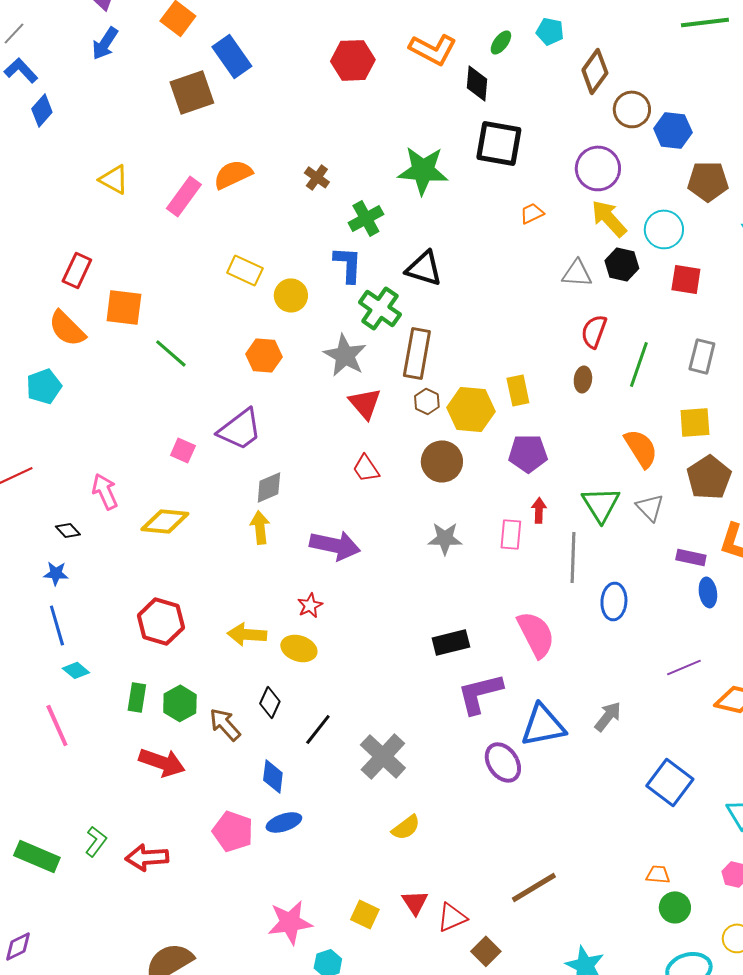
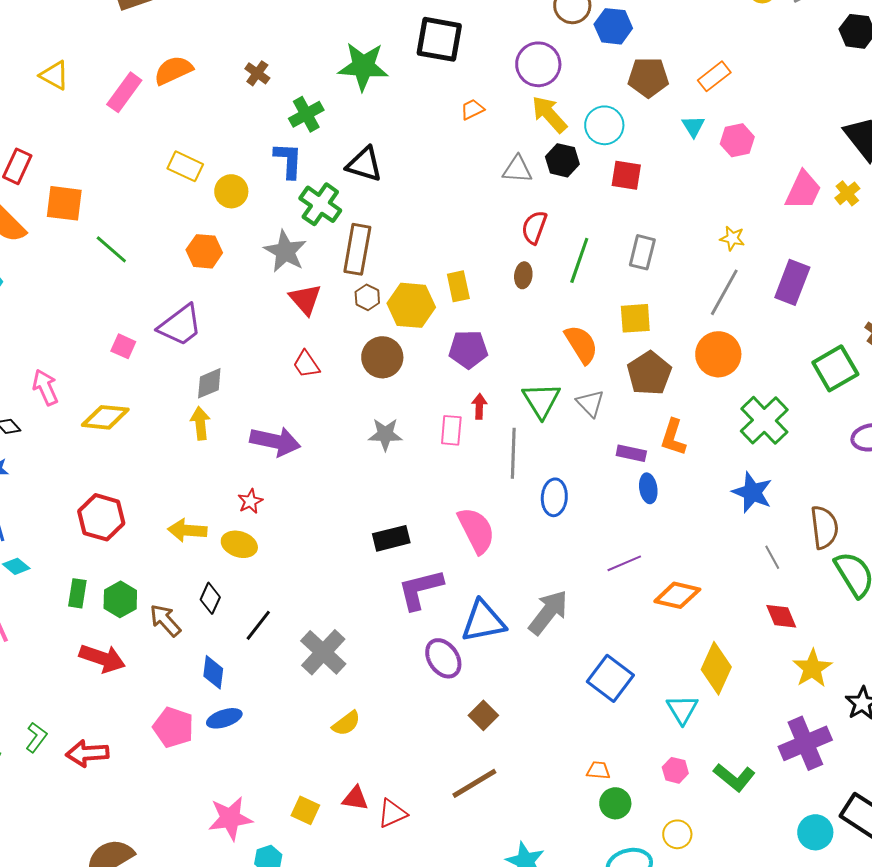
gray arrow: (608, 716) -> (548, 612), size x1.5
red triangle: (415, 902) -> (355, 798), turned -48
brown square: (486, 951) -> (483, 715), moved

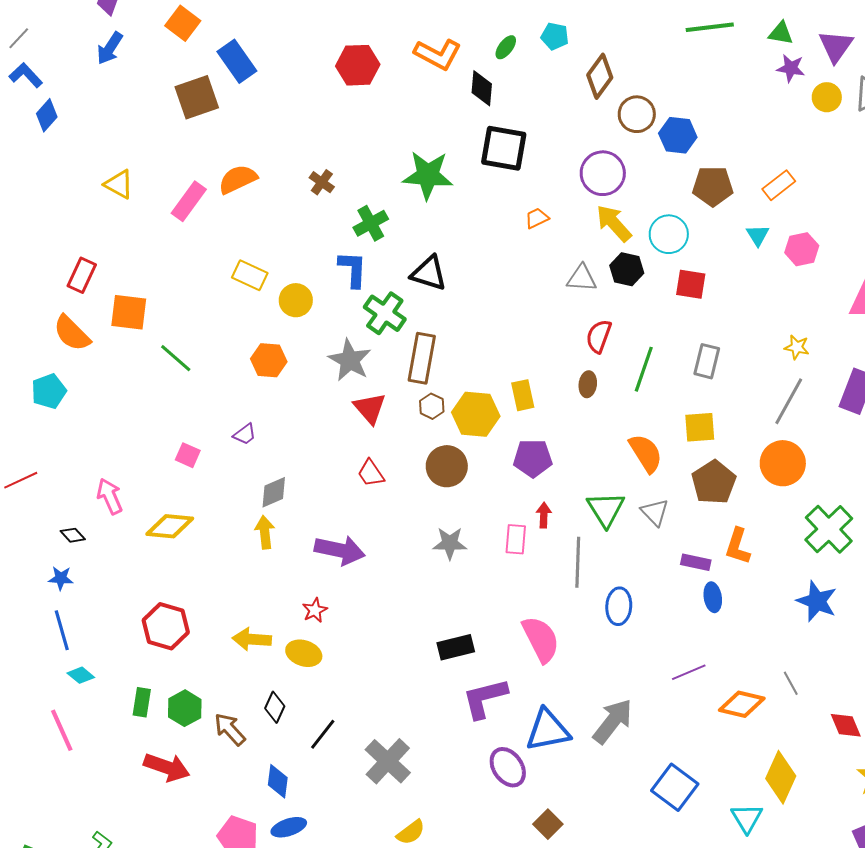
purple trapezoid: (180, 325) -> (245, 434), size x0.5
gray line: (772, 557) -> (791, 683), moved

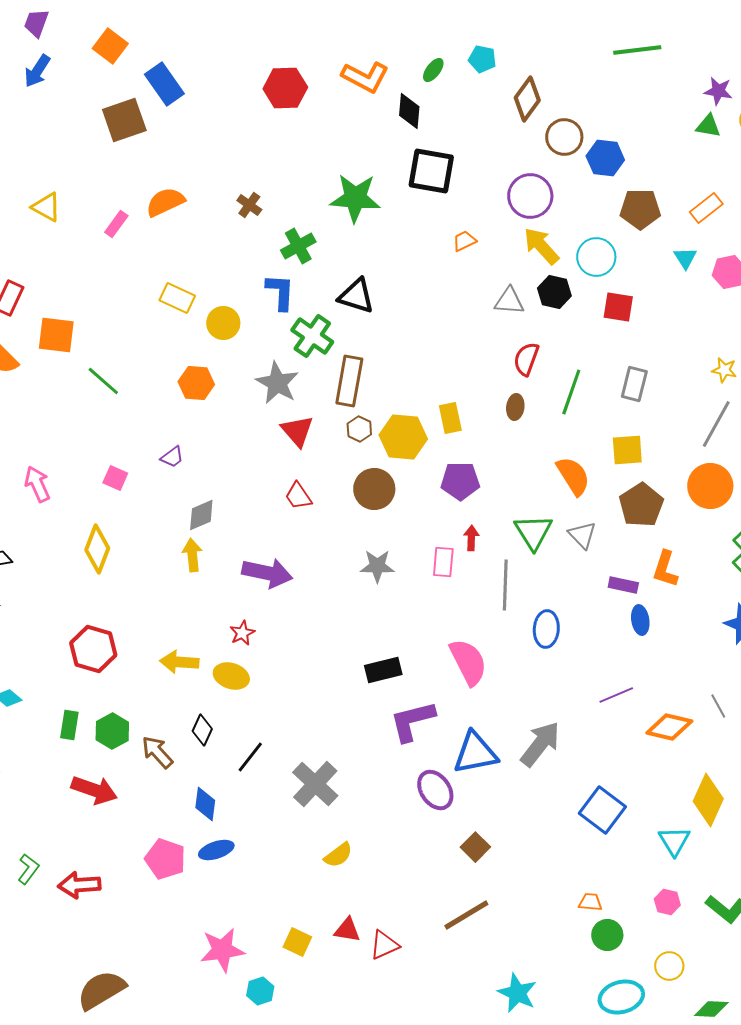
green triangle: (781, 33) -> (708, 126), moved
pink rectangle: (189, 201) -> (116, 224), size x0.7
pink arrow: (110, 496) -> (37, 484), moved
yellow diamond: (170, 526) -> (97, 549), turned -75

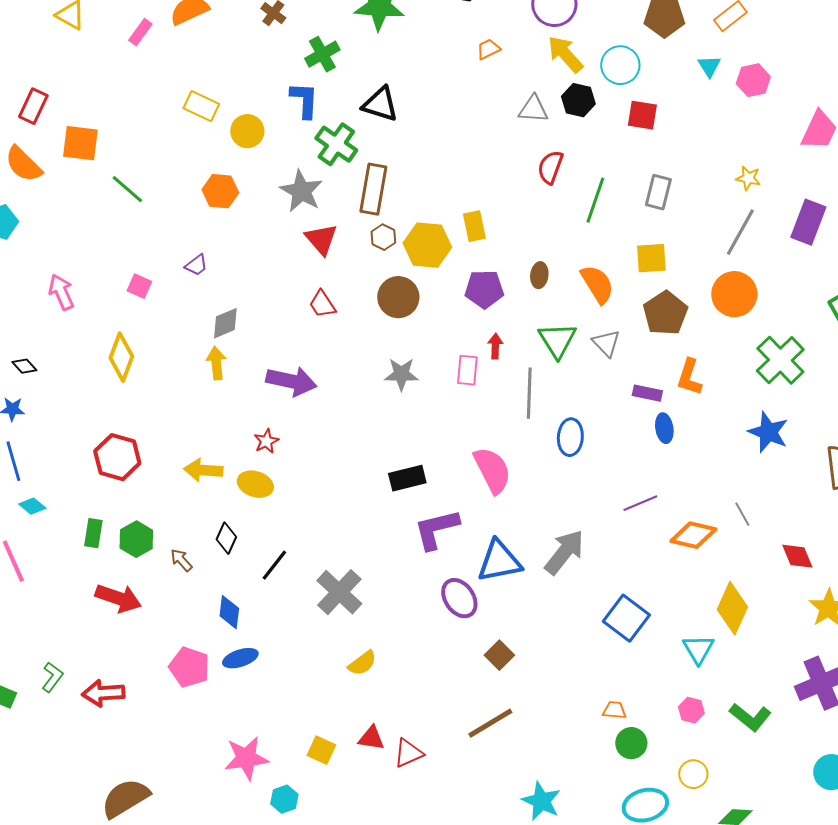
brown ellipse: (515, 407) -> (539, 275), moved
brown arrow: (157, 752) -> (181, 560), size x0.7

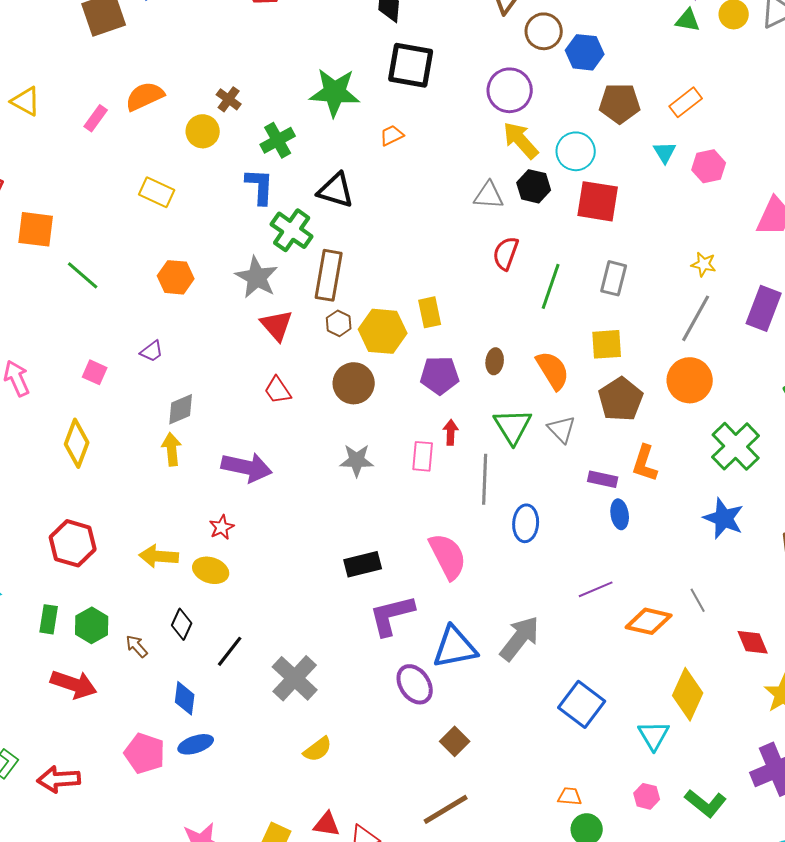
orange trapezoid: (488, 49) -> (392, 135), moved
red square: (642, 115) -> (598, 201), size x1.4
yellow circle: (247, 131) -> (203, 131), moved

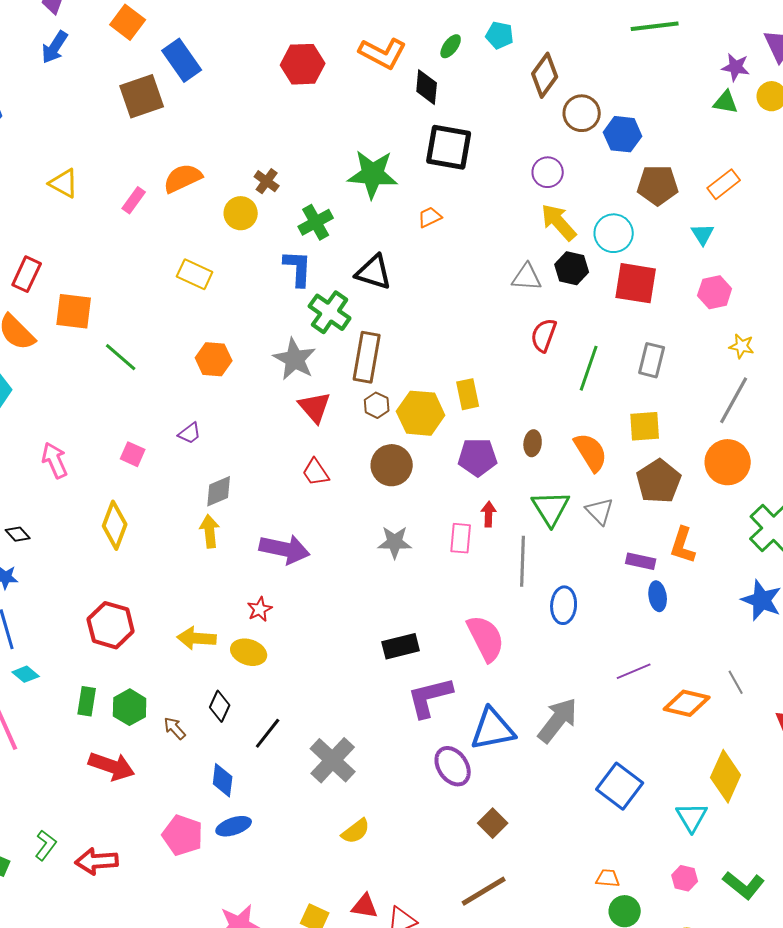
purple circle: (510, 90) -> (548, 172), size x0.7
pink hexagon: (709, 166) -> (715, 292), moved

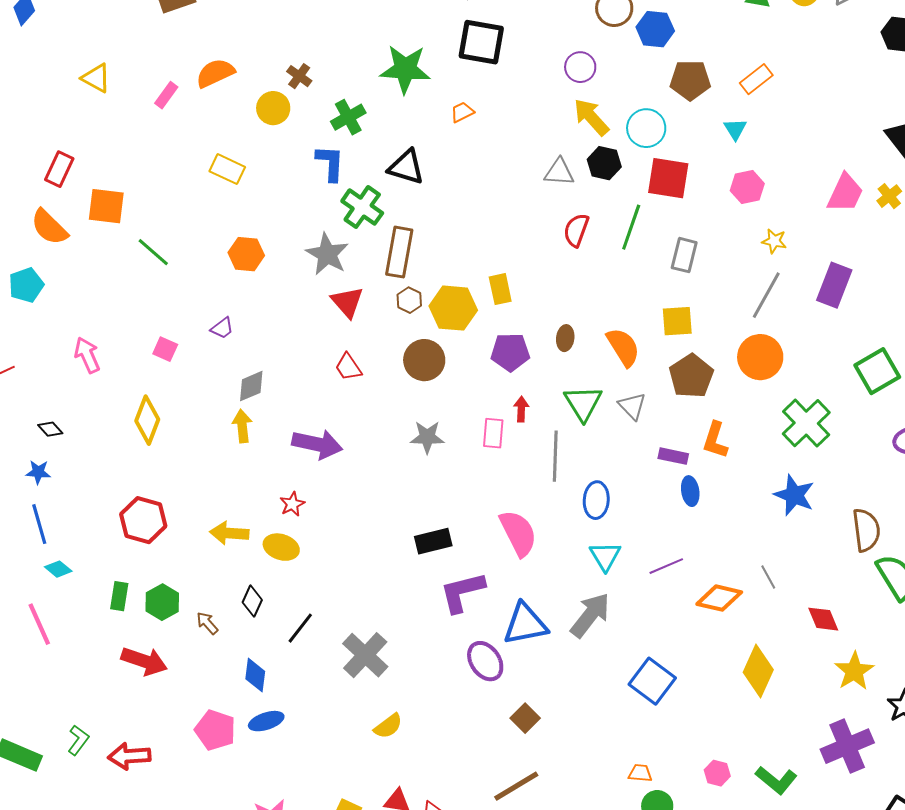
green line: (589, 368) -> (631, 227), moved
cyan triangle: (692, 817) -> (605, 556), moved

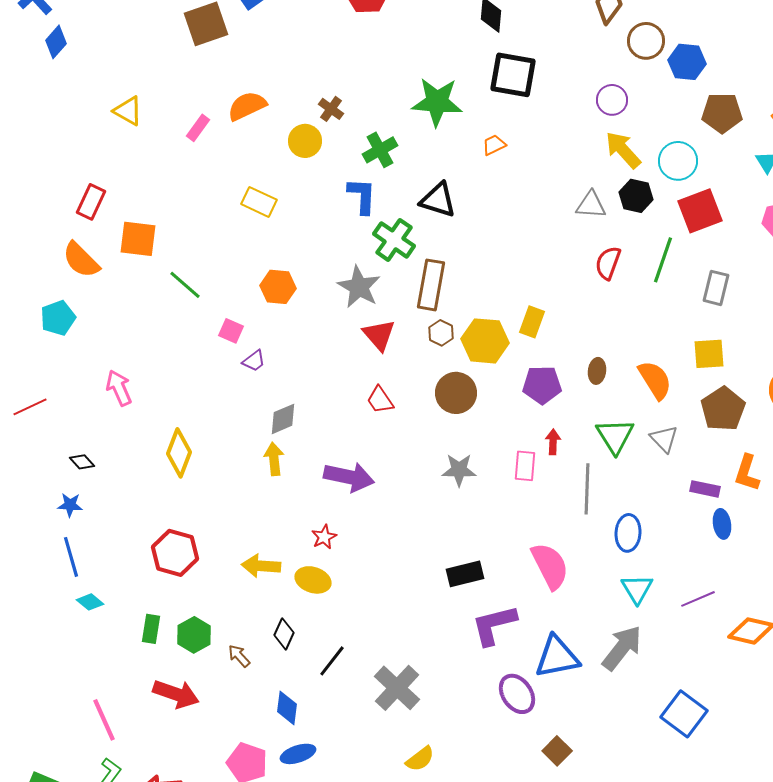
red square: (668, 178) -> (700, 211), turned -30
yellow rectangle: (500, 289) -> (532, 322), turned 32
pink square: (165, 349) -> (231, 331), moved
pink line: (39, 624) -> (104, 720), moved

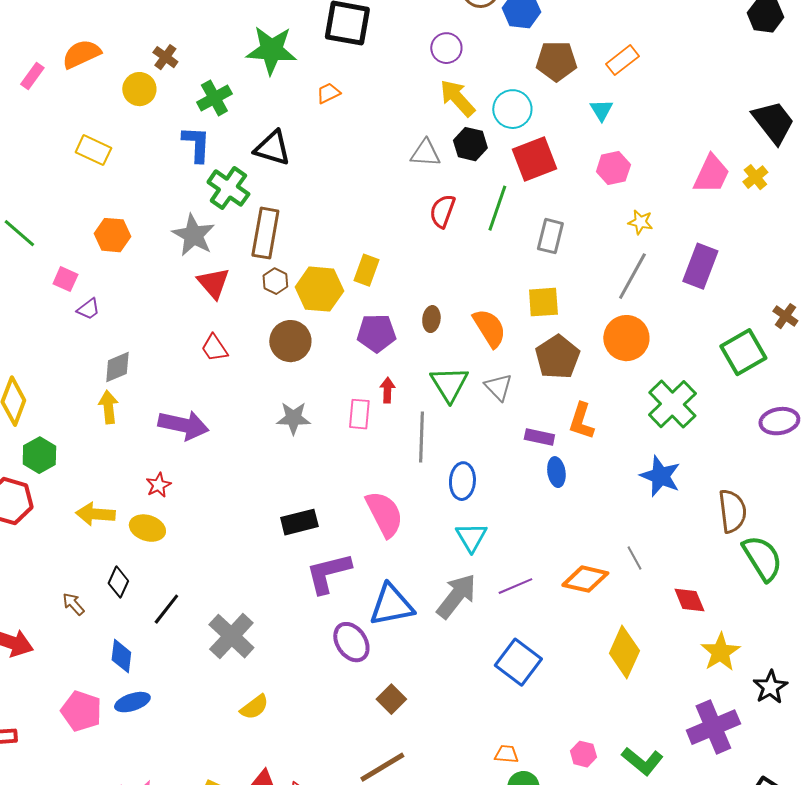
purple line: (698, 599) -> (515, 586), moved
green hexagon: (194, 635) -> (39, 455), moved

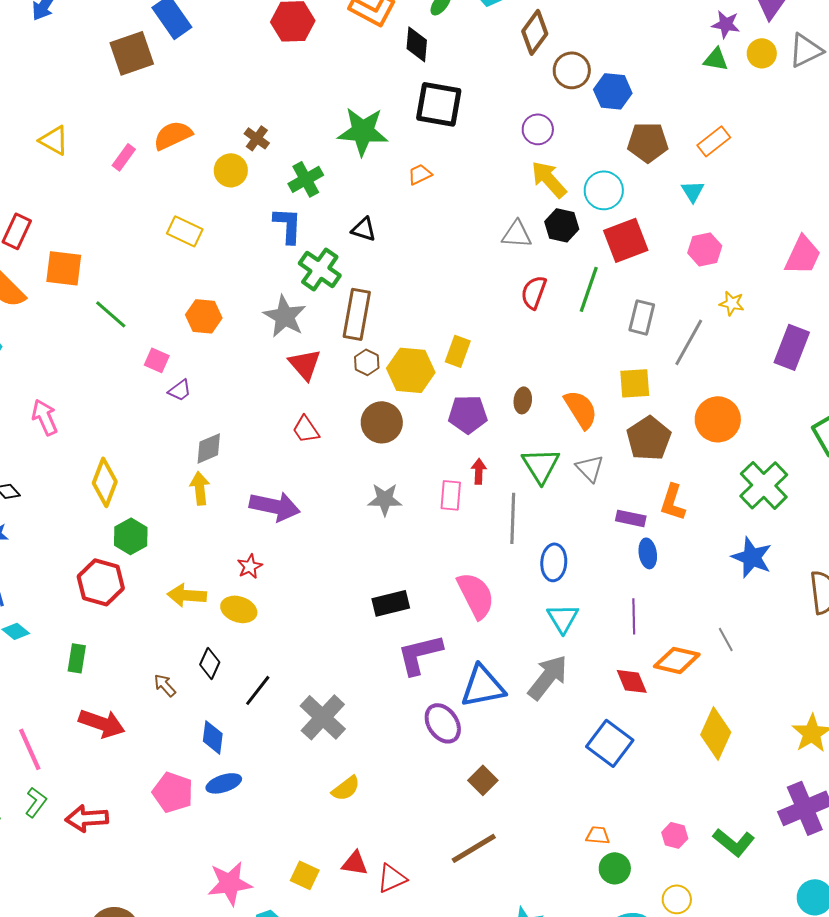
black triangle: (272, 148) -> (364, 229), size x0.7
gray line: (632, 276) -> (689, 342), moved
purple line: (515, 586) -> (634, 616), moved, turned -68
red diamond: (689, 600) -> (632, 681), moved

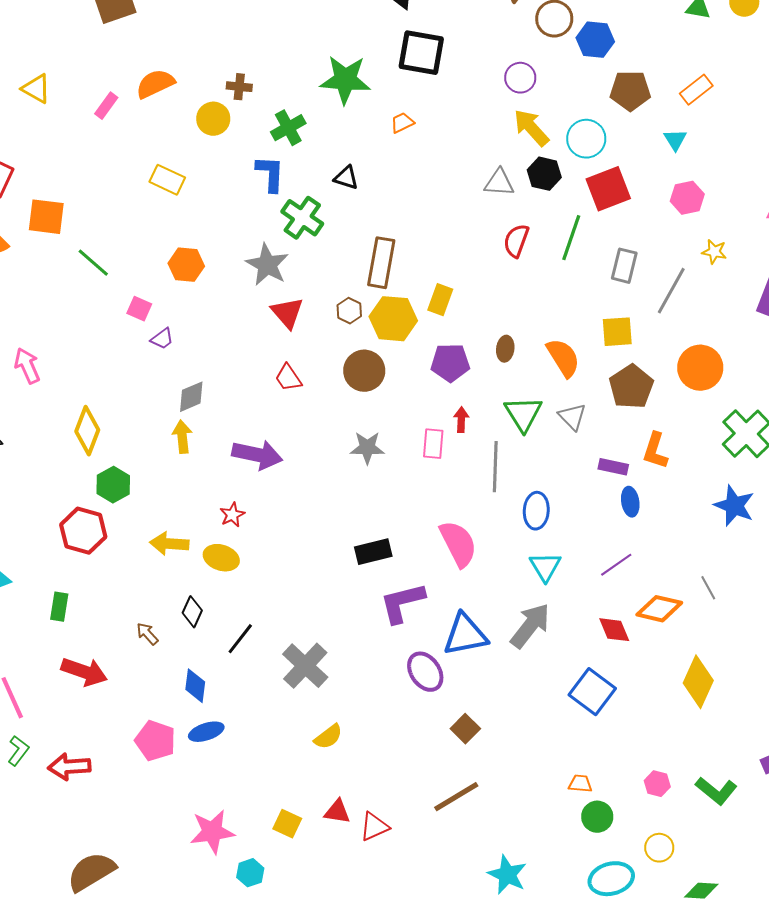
brown cross: (257, 138) -> (239, 87), turned -30
brown rectangle: (357, 314) -> (381, 263), moved
purple line: (634, 616) -> (616, 565), turned 56

